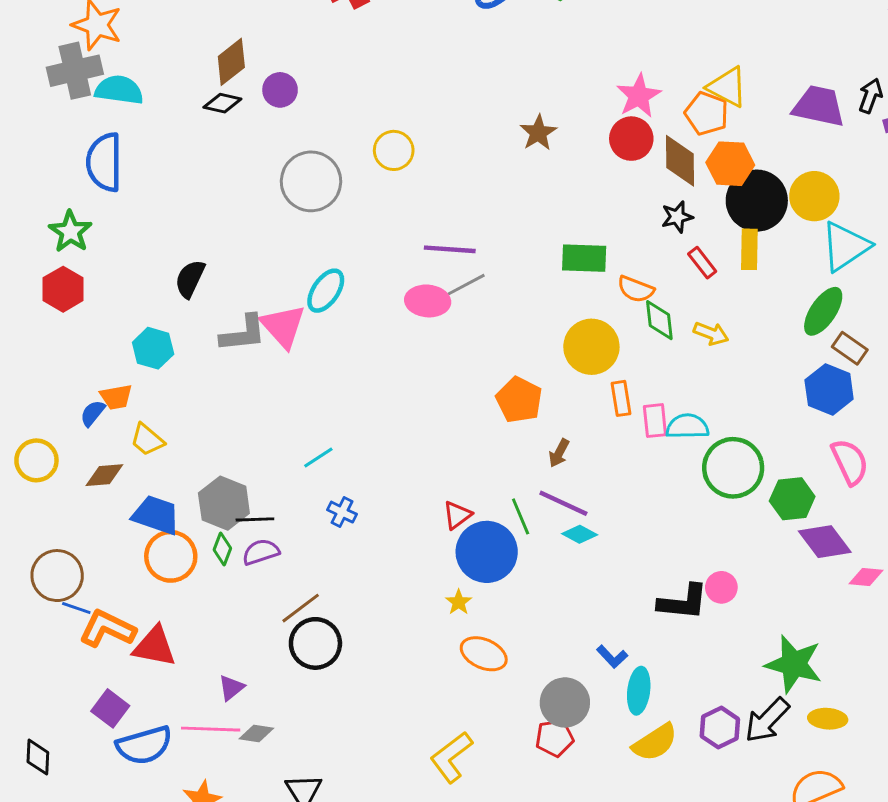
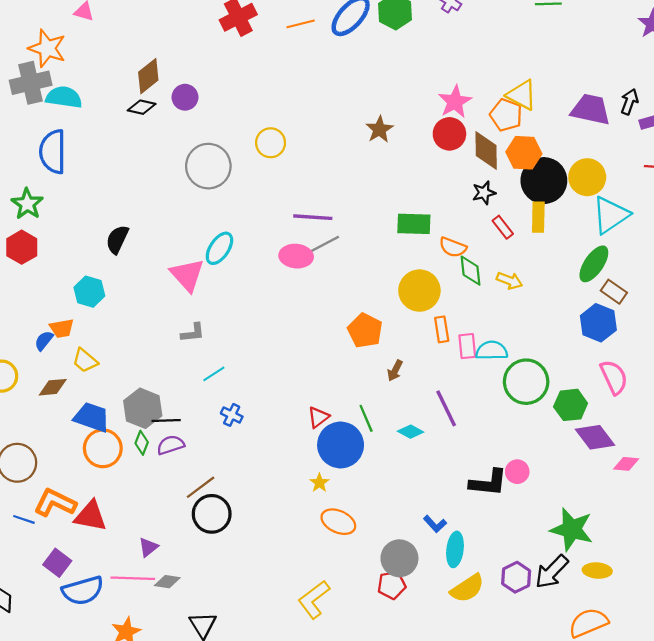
gray L-shape: (243, 333) -> (193, 333), moved, size x0.7
purple line: (563, 503) -> (446, 408), moved, turned 39
blue line: (76, 608) -> (24, 519), moved

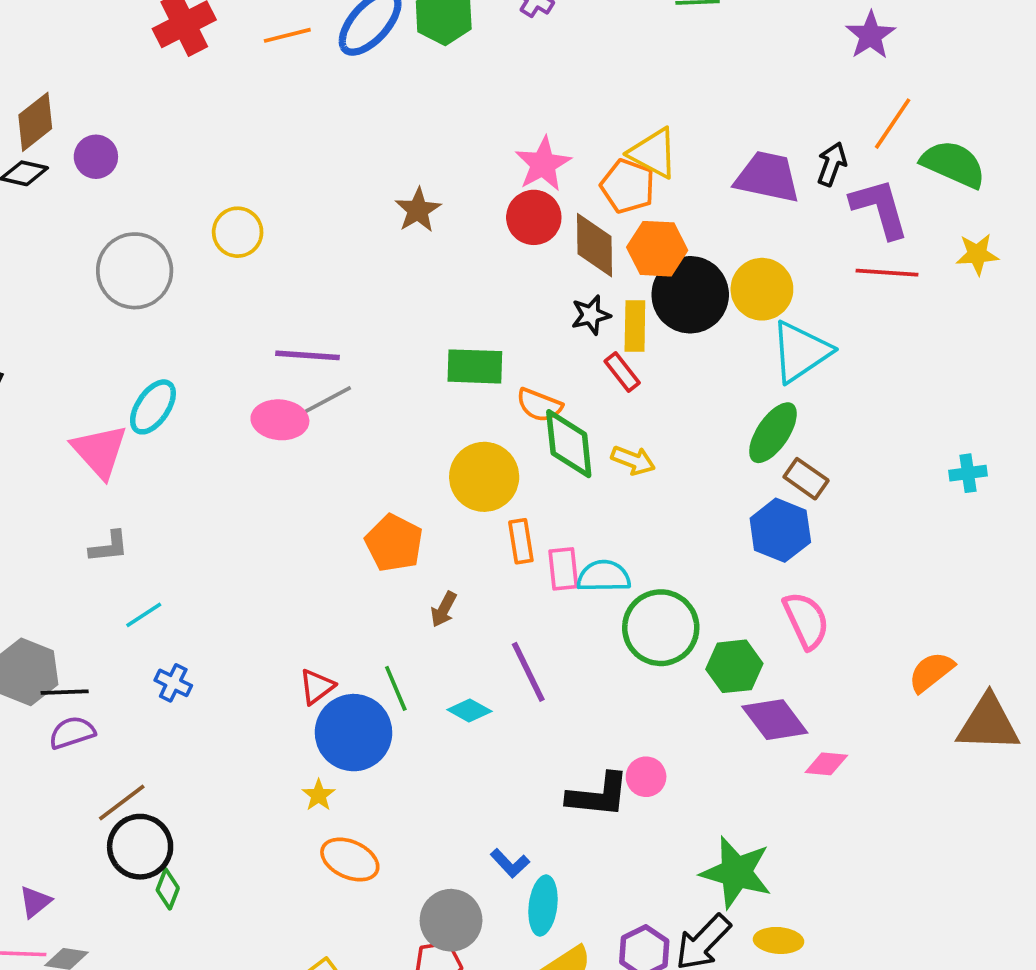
yellow rectangle: (538, 217) -> (635, 326), moved
green diamond: (471, 271) -> (569, 444), size x1.4
green diamond: (142, 443) -> (168, 889), moved

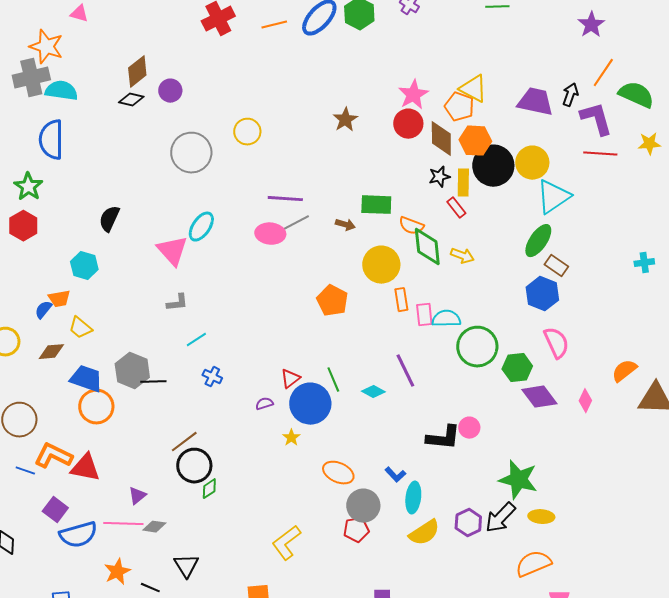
brown arrow: (444, 609) -> (345, 225), moved, turned -102
purple semicircle: (72, 733) -> (264, 404), moved, size x0.7
pink diamond: (826, 764) -> (585, 401), moved, turned -70
orange ellipse: (350, 860) -> (338, 473), moved
green diamond: (168, 889) -> (209, 489), turned 35

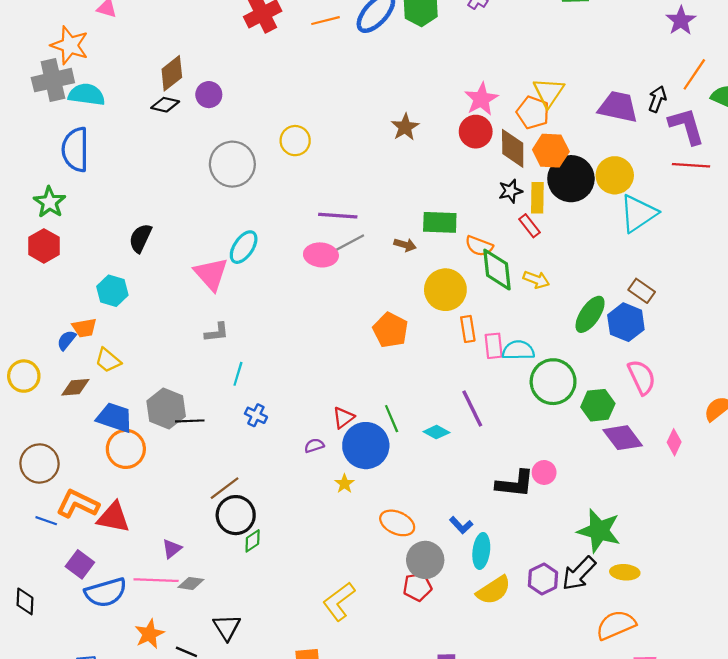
yellow triangle: (473, 89) -> (549, 92), turned 36
green ellipse: (538, 241) -> (590, 314), moved
cyan line: (196, 340) -> (238, 374), turned -40

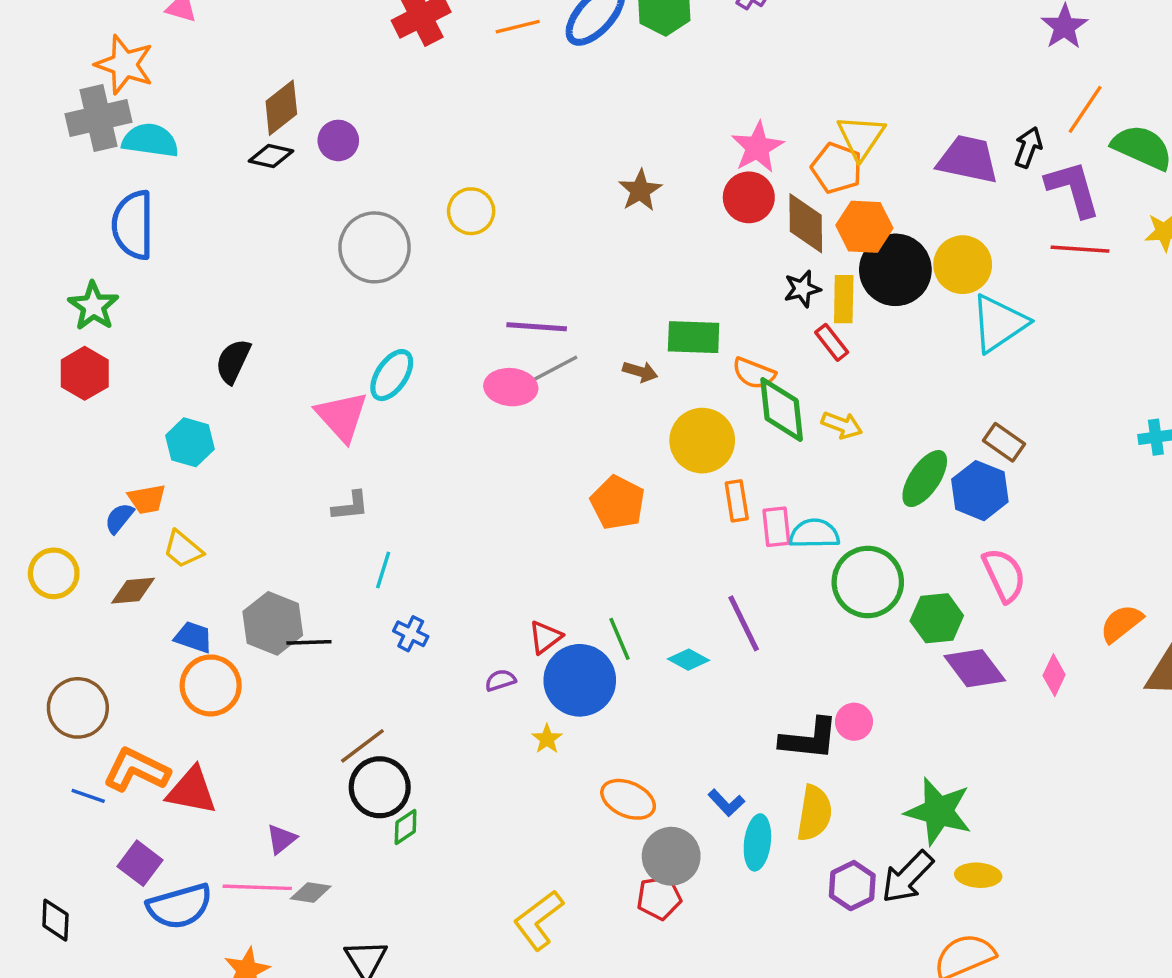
blue trapezoid: (115, 418) -> (193, 637), size x0.7
yellow semicircle: (494, 590) -> (814, 813), moved, turned -48

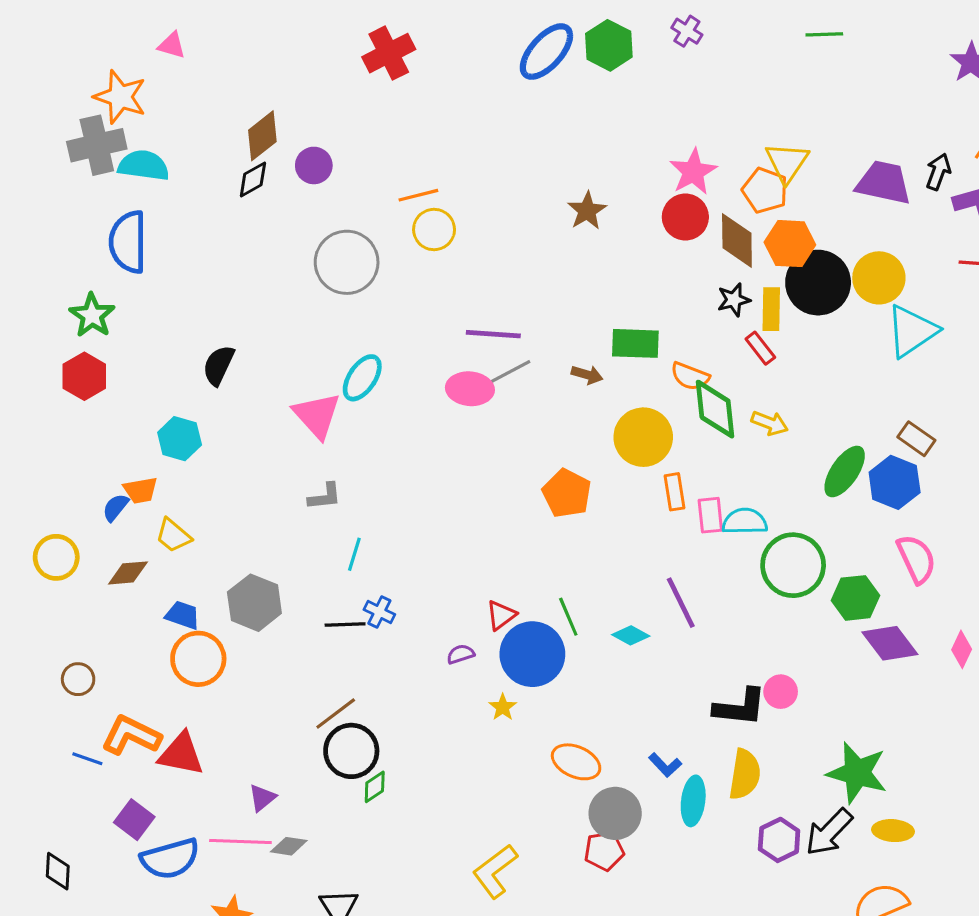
orange line: (518, 27) -> (418, 195), moved
black diamond: (271, 156) -> (253, 180), turned -42
black line: (309, 642) -> (345, 624), moved
brown circle: (78, 708) -> (78, 679), size x0.6

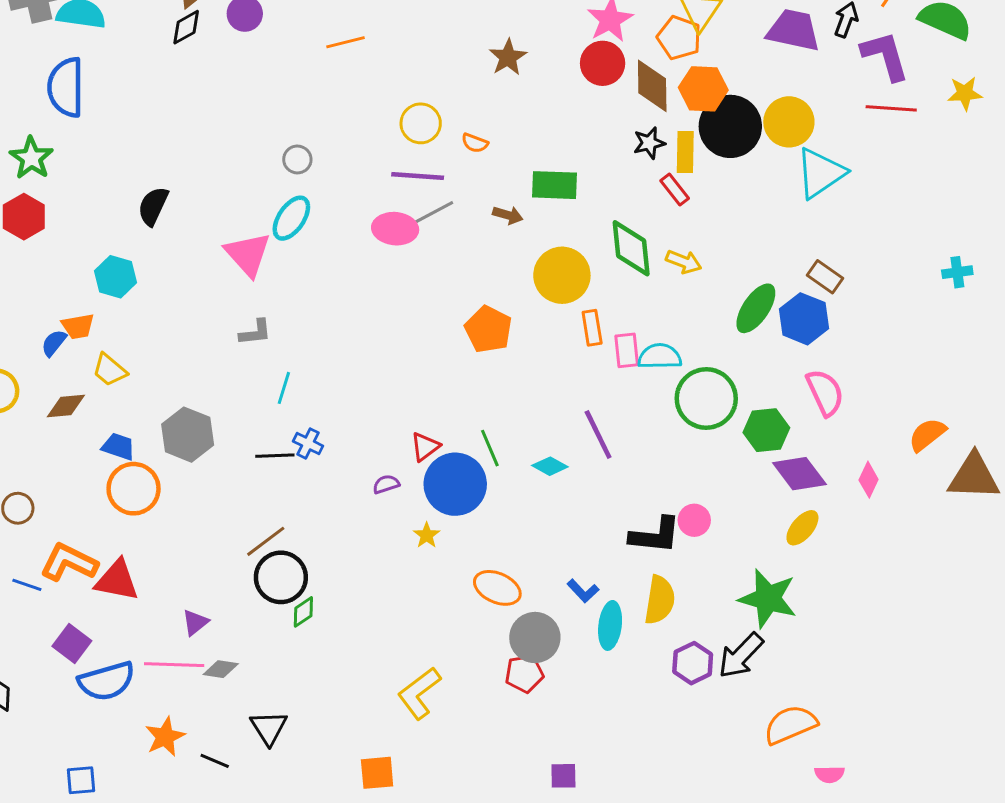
yellow circle: (434, 230) -> (421, 123), moved
gray circle: (347, 262) -> (297, 159), moved, size x0.5
orange semicircle: (690, 376) -> (475, 143), moved, size x0.7
yellow ellipse: (893, 831) -> (802, 528), moved, turned -54

